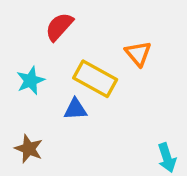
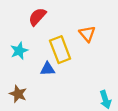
yellow rectangle: (95, 79) -> (60, 50), turned 40

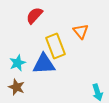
cyan star: (19, 51) -> (18, 63), moved
blue triangle: (48, 69) -> (44, 64), size x1.6

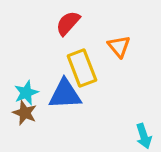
red semicircle: (34, 16) -> (68, 23), moved
brown star: (17, 87) -> (25, 113), moved

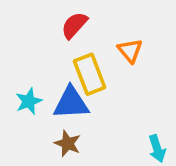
brown star: (25, 113) -> (68, 143), moved

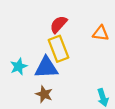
red semicircle: (74, 25) -> (58, 24), moved
orange triangle: (130, 51) -> (101, 33), moved, turned -42

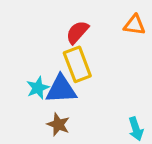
orange triangle: (101, 33) -> (134, 25), moved
cyan star: (19, 66) -> (38, 88), moved

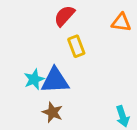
red semicircle: (77, 32) -> (64, 16), moved
yellow rectangle: (77, 64) -> (76, 46), moved, size x0.7

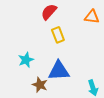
blue triangle: (55, 81) -> (59, 71), moved

